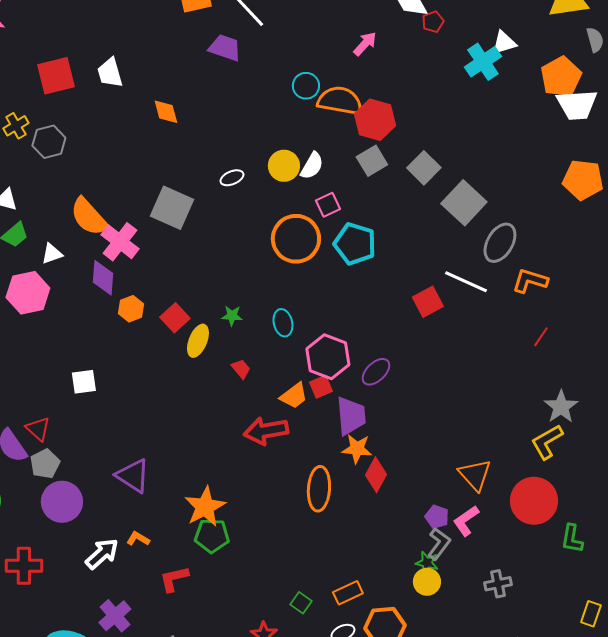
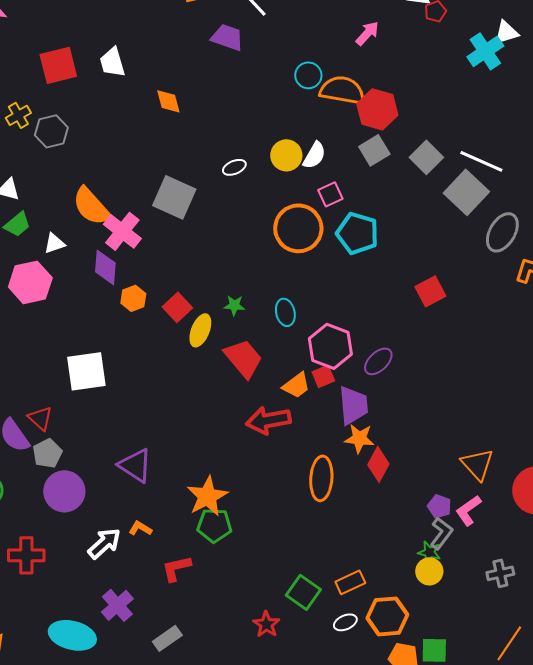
white line: (466, 282) -> (481, 161), moved
red trapezoid: (241, 369) -> (243, 358), size x2.0
white square: (84, 382) -> (86, 371), size x1.6
green square: (301, 603) -> (303, 592), size x1.6

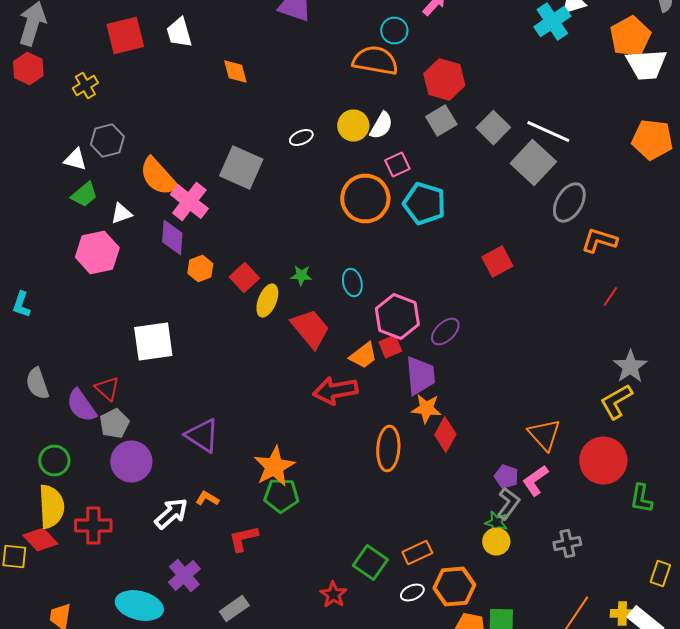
cyan circle: (308, 75) -> (394, 30), moved
orange semicircle: (342, 90) -> (375, 60), moved
gray hexagon: (51, 131) -> (107, 140), moved

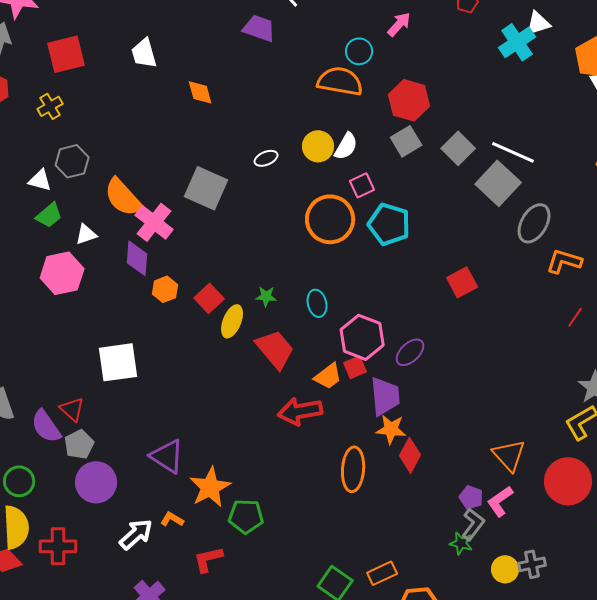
red square: (125, 36) -> (66, 54), moved
orange star: (274, 466) -> (210, 487), moved
yellow circle: (496, 542) -> (505, 569), moved

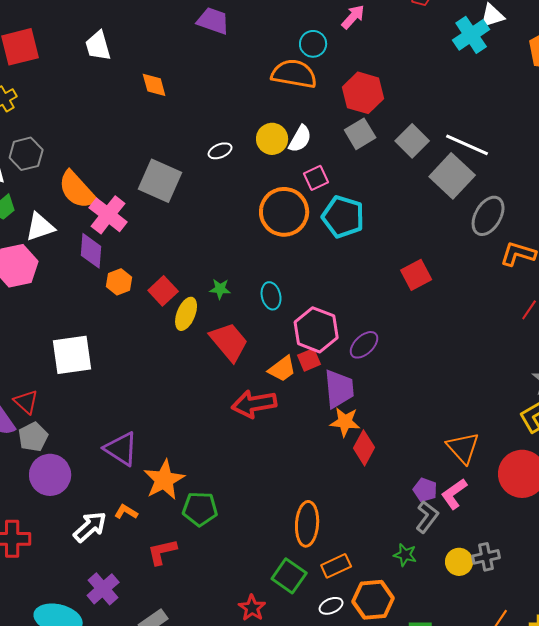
white triangle: (86, 234) -> (40, 227), size x1.4
orange ellipse: (353, 469) -> (307, 524), moved
green star: (461, 543) -> (405, 555), moved

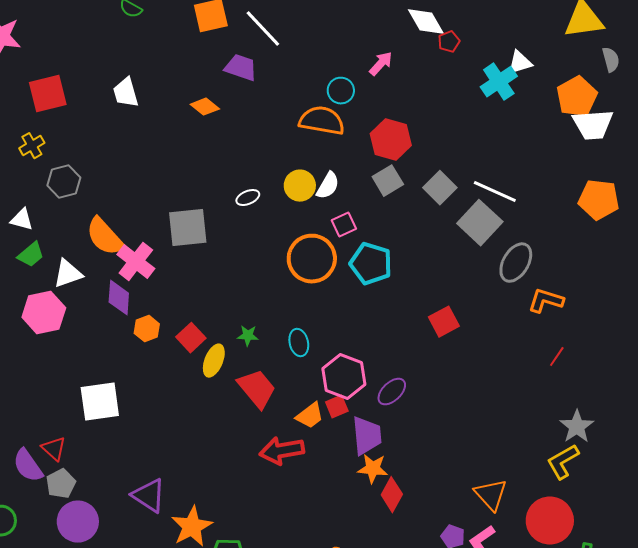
orange diamond: (154, 85) -> (205, 107), moved, turned -36
gray hexagon: (26, 154) -> (64, 182), moved
gray square: (160, 181) -> (188, 228), turned -30

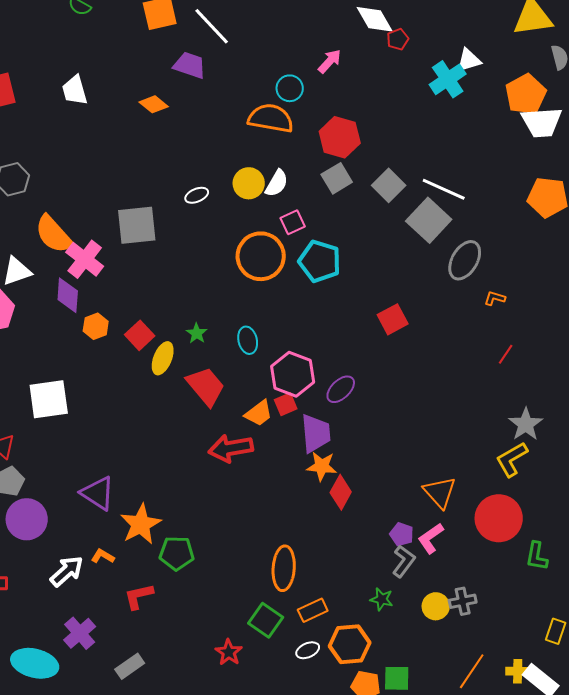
orange L-shape: (546, 301) -> (495, 298), size x0.6
green star: (248, 336) -> (197, 333), turned 30

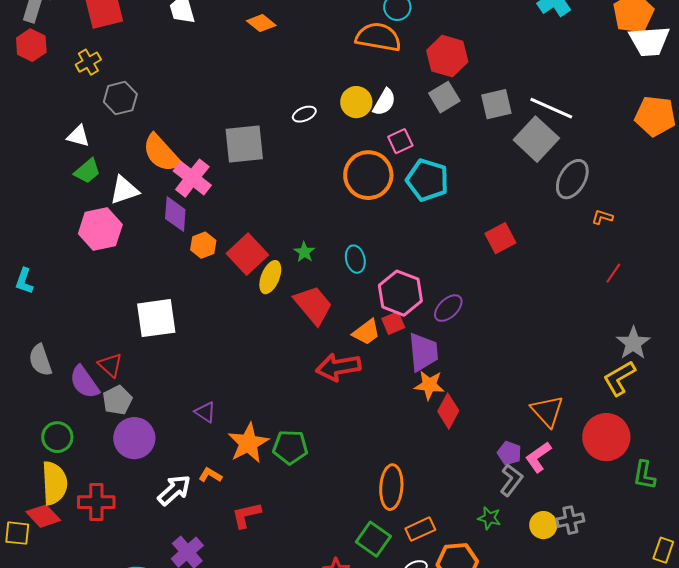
gray square: (389, 185) -> (496, 104), turned 32
red square: (140, 335) -> (247, 254), size x1.4
purple triangle: (98, 493) -> (205, 412), size x0.6
green pentagon: (177, 553) -> (290, 447), moved

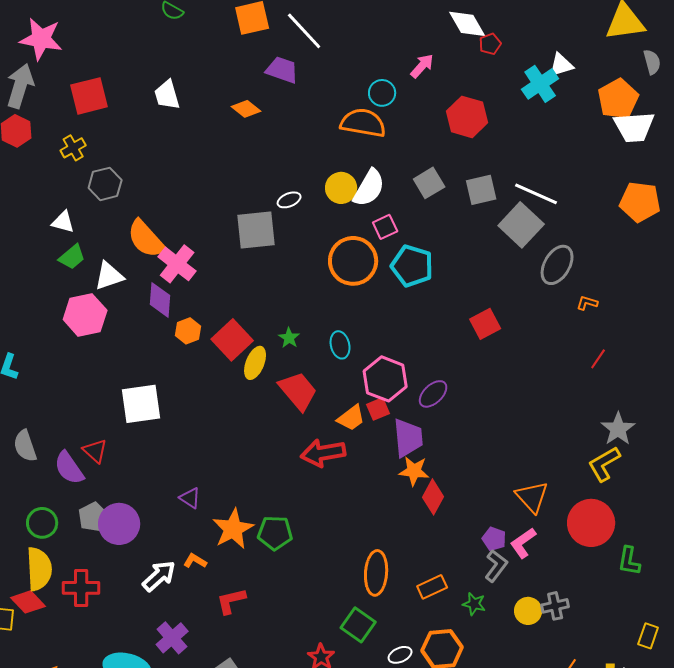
red hexagon: (447, 56) -> (467, 117), moved
white semicircle: (384, 102) -> (369, 188), size x1.4
gray square: (244, 144) -> (256, 230), moved
gray pentagon: (117, 400) -> (93, 517), moved
orange rectangle: (420, 529) -> (432, 587), moved

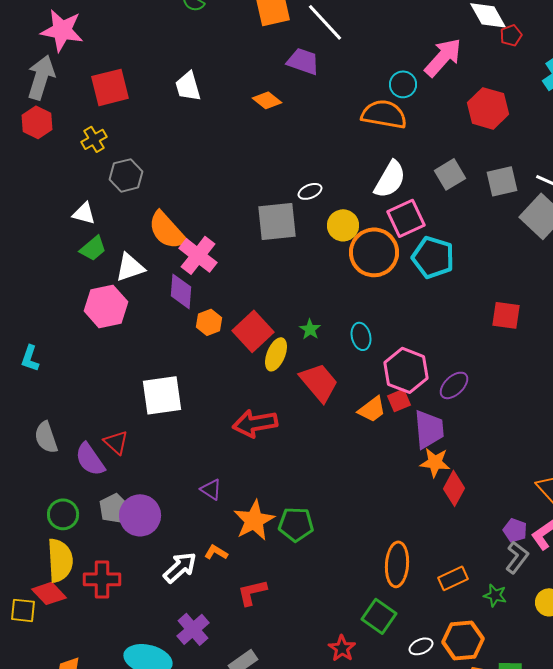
pink arrow: (422, 66) -> (443, 57), size x1.6
yellow circle: (341, 188) -> (343, 225), moved
pink square: (385, 227) -> (406, 218), size x1.5
red square: (485, 324) -> (506, 315), turned 36
red arrow: (323, 453) -> (255, 423), moved

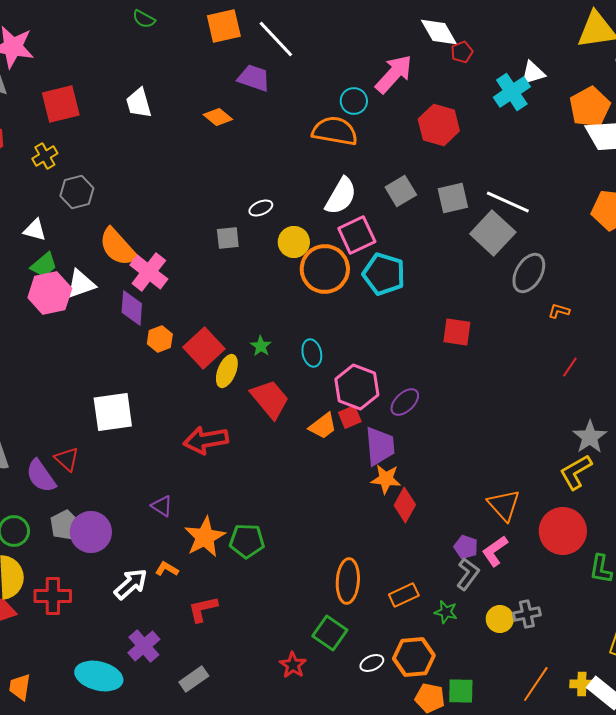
gray square: (277, 221) -> (228, 238), size x0.6
pink hexagon: (106, 306) -> (50, 293), moved

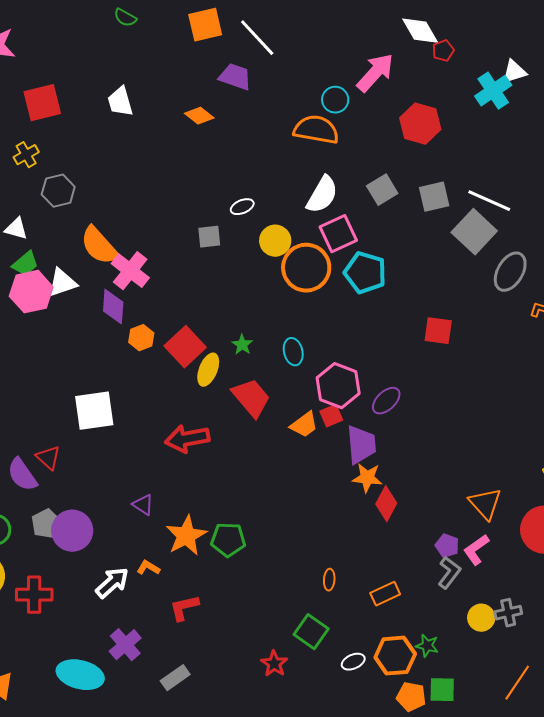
orange ellipse: (348, 581) -> (329, 580), size x0.5
green star: (446, 612) -> (427, 646), moved

